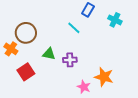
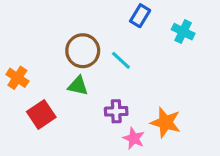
cyan line: (74, 28) -> (121, 60), moved
brown circle: (26, 33) -> (83, 51), moved
purple cross: (70, 60) -> (116, 111), moved

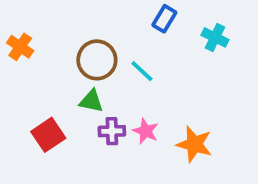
orange cross: (17, 78) -> (20, 47), moved
purple cross: (116, 111) -> (112, 131), moved
pink star: (134, 138) -> (146, 131), moved

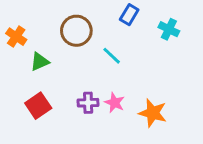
brown circle: (97, 60) -> (76, 31), moved
green triangle: (91, 101) -> (40, 62), moved, turned -36

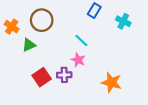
brown circle: (76, 31) -> (42, 20), moved
pink star: (115, 103) -> (78, 60), moved
red square: (38, 106) -> (42, 77), moved

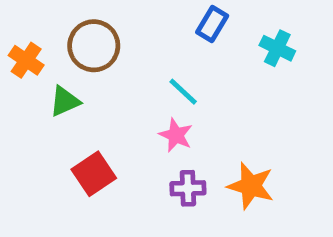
purple cross: (64, 75) -> (188, 188), moved

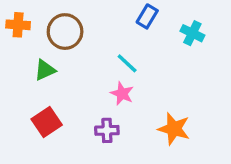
orange cross: (26, 60) -> (18, 25), moved, turned -30
red square: (94, 174) -> (47, 122), moved
purple cross: (188, 188) -> (107, 130), moved

